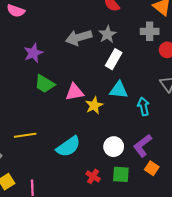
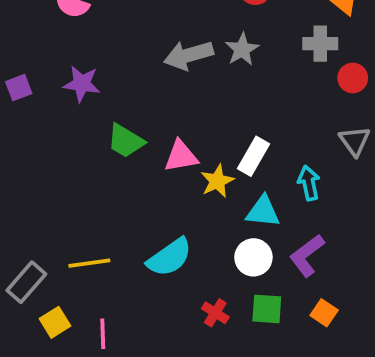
purple star: (33, 53) -> (82, 84), moved, turned 30
white rectangle: (114, 59) -> (253, 156), moved
cyan triangle: (119, 90) -> (263, 212), moved
yellow line: (25, 135) -> (89, 263), moved
orange square: (152, 168) -> (324, 313), moved

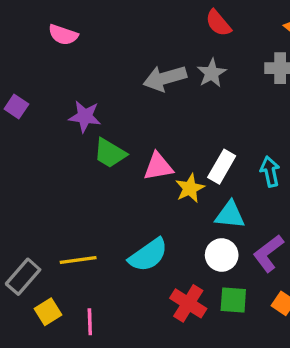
purple star: (82, 84) -> (85, 117), moved
purple square: (19, 88) -> (16, 106), turned -35
cyan arrow: (309, 183) -> (270, 172), moved
red cross: (215, 313) -> (188, 303), size x1.5

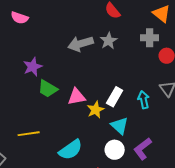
purple star: (85, 117) -> (33, 67), turned -30
cyan triangle: (230, 215) -> (120, 126), turned 36
yellow line: (78, 260) -> (29, 134), moved

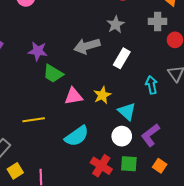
gray arrow: (81, 44) -> (87, 46), moved
purple star: (33, 67) -> (38, 51), turned 30
pink triangle: (77, 97) -> (74, 96), moved
white rectangle: (115, 97) -> (122, 58), moved

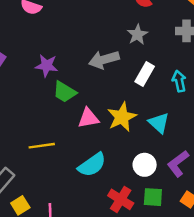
cyan arrow: (151, 85) -> (179, 81), moved
yellow star: (102, 95) -> (122, 117), size x1.4
cyan triangle: (127, 112) -> (159, 123), moved

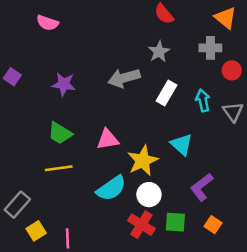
green trapezoid: (64, 92) -> (60, 133), moved
yellow star: (122, 117) -> (143, 161), moved
white circle: (145, 165) -> (149, 195), moved

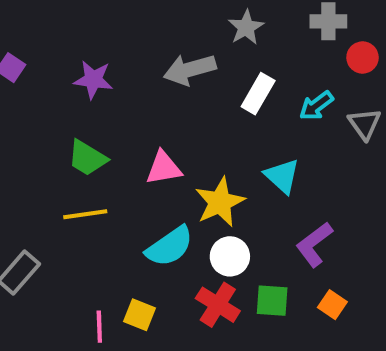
cyan arrow: (203, 101) -> (316, 106), turned -115
yellow square: (36, 231) -> (139, 315), moved, turned -36

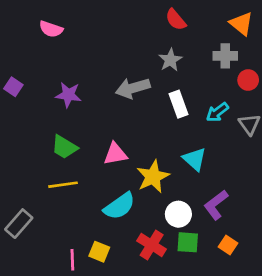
white rectangle: (258, 94) -> (178, 104), turned -50
white circle: (230, 256) -> (178, 214), moved

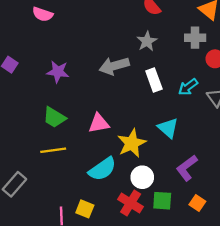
white circle: (178, 214) -> (142, 177), moved

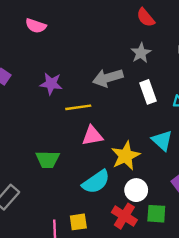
green trapezoid: (54, 117) -> (48, 159), moved, turned -30
yellow line: (53, 150) -> (78, 107), moved
yellow square: (85, 209) -> (78, 222), turned -30

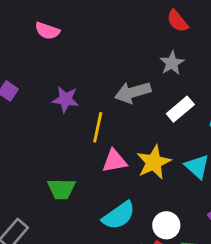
white rectangle: (148, 92) -> (180, 109), turned 70
yellow line: (78, 107) -> (98, 127), turned -70
yellow star: (126, 156) -> (154, 162), moved

